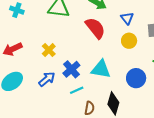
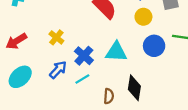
blue circle: (136, 78) -> (154, 46), moved
cyan line: (77, 90) -> (82, 79), moved

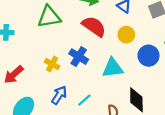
yellow circle: (143, 17) -> (126, 35), moved
blue cross: (84, 56) -> (79, 57), moved

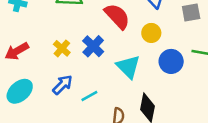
cyan triangle: (113, 68) -> (128, 67), turned 40

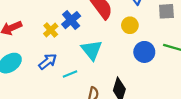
blue cross: (93, 46) -> (71, 20), moved
cyan triangle: (128, 67) -> (92, 50), moved

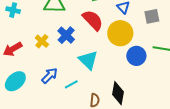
yellow circle: (130, 25) -> (120, 33), size x1.6
yellow cross: (51, 30) -> (42, 41), moved

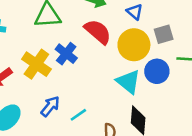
gray square: (152, 16) -> (164, 34), moved
yellow cross: (42, 41) -> (36, 64), size x1.6
cyan triangle: (88, 60) -> (128, 82), moved

